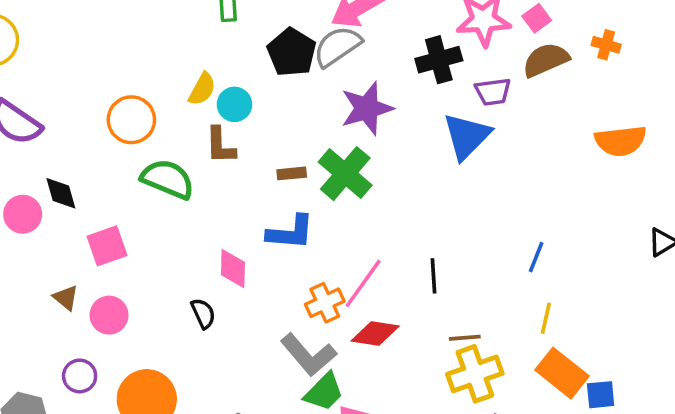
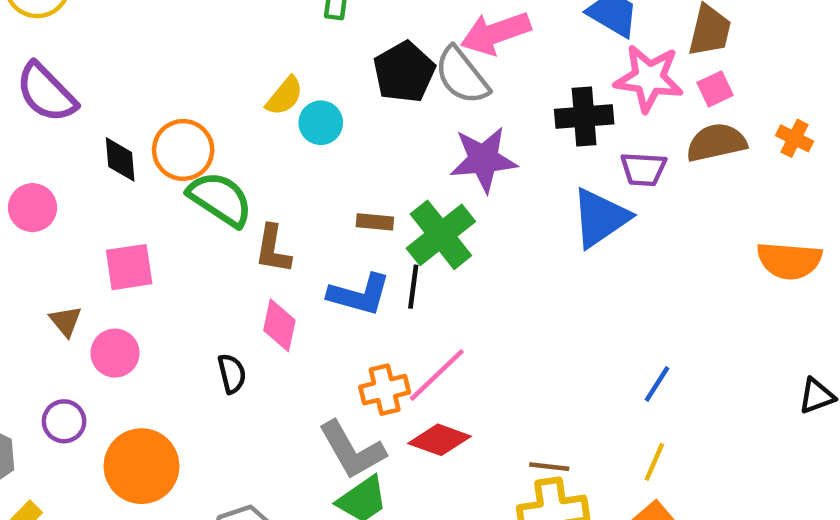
gray semicircle: (337, 46) -> (462, 76), turned -105
orange circle: (131, 120) -> (183, 150), moved
brown L-shape: (220, 145) -> (273, 249), moved
black diamond: (61, 193) -> (120, 159), moved
black line: (433, 276) -> (413, 287), moved

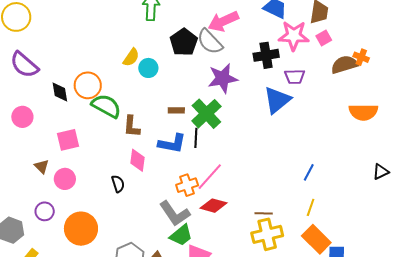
brown semicircle: (716, 142) -> (344, 65), moved

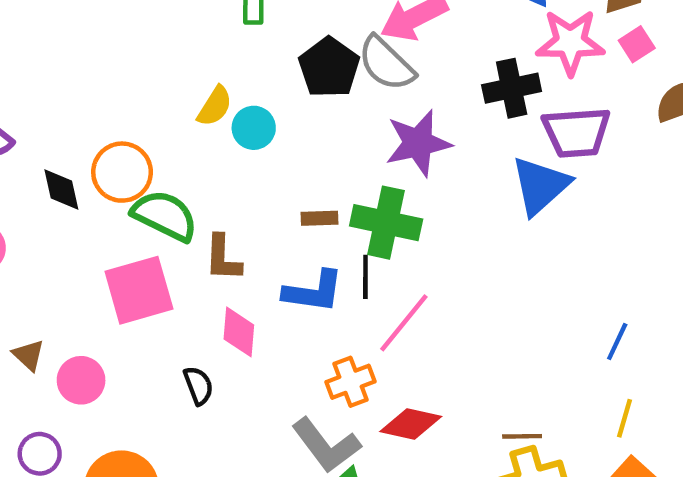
purple trapezoid: (295, 77) -> (576, 132), size x1.5
green cross: (206, 114) -> (386, 223), turned -32
pink square: (68, 140) -> (139, 290), moved, size x1.4
pink line: (210, 177) -> (404, 323), moved

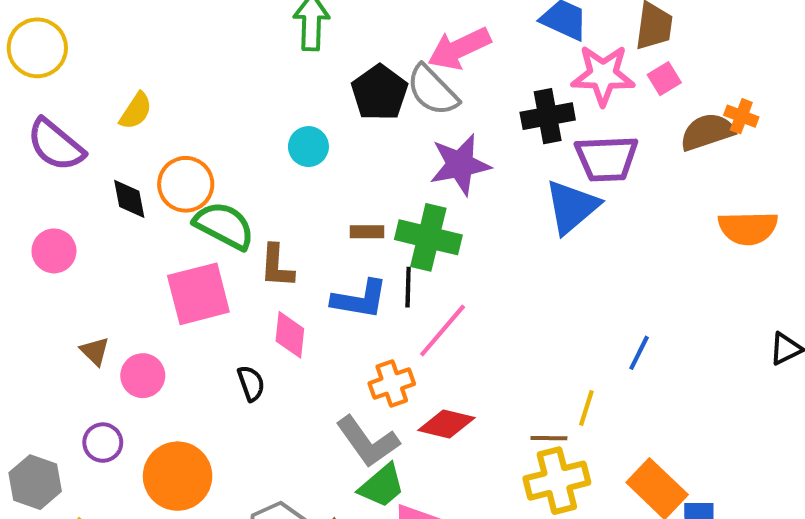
yellow semicircle: (215, 106) -> (136, 111), moved
yellow line: (625, 418) -> (586, 408), moved

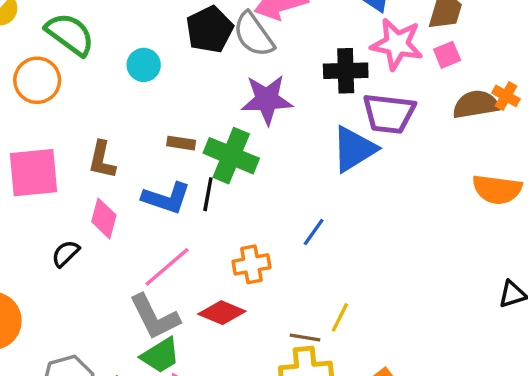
green semicircle: (224, 225) -> (70, 34), moved
pink line: (443, 330) -> (167, 267), moved
blue line: (639, 353) -> (314, 232), moved
black semicircle: (251, 383) -> (66, 254), turned -124
orange cross: (392, 384) -> (251, 264), moved

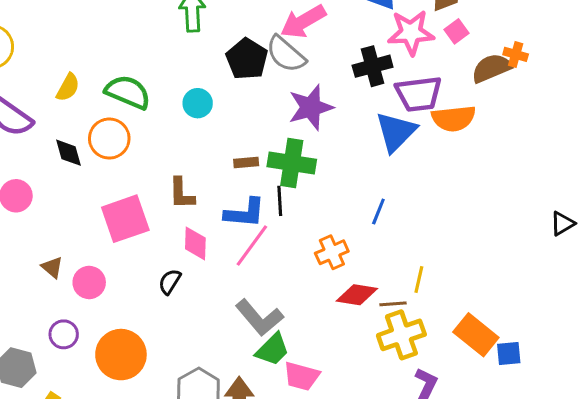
orange semicircle: (497, 189) -> (454, 118), moved
pink line: (167, 267) -> (252, 245), moved
red diamond: (222, 313) -> (357, 295), moved

